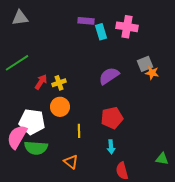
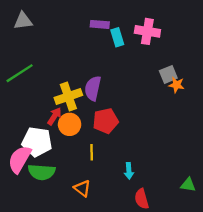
purple semicircle: (109, 76) -> (93, 88), moved, turned -45
red arrow: (41, 82) -> (54, 116), moved
yellow cross: (59, 83) -> (68, 96), size x1.6
red pentagon: (112, 118) -> (106, 121), moved

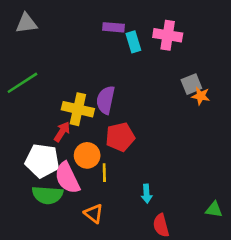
yellow cross: (68, 96) -> (78, 109), turned 32
orange circle: (70, 124) -> (87, 155), moved
pink semicircle: (20, 159) -> (67, 178), moved, turned -56

